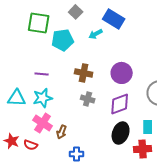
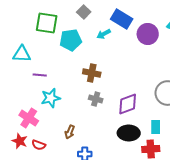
purple circle: (122, 73) -> (148, 34), moved
purple line: (42, 74) -> (40, 75), moved
cyan triangle: (17, 98) -> (22, 54), moved
pink cross: (43, 123) -> (29, 118), moved
black ellipse: (121, 133) -> (129, 133), turned 70

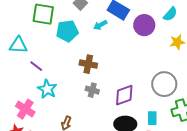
purple line: (40, 75) -> (36, 66), turned 32
cyan star: (51, 98) -> (47, 89), turned -30

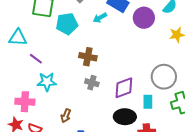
cyan star: (47, 89) -> (47, 82), turned -30
pink cross: (25, 109) -> (25, 102), turned -30
cyan rectangle: (152, 118) -> (148, 102), moved

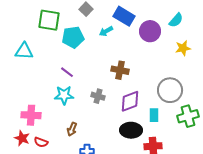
brown cross: (88, 57) -> (120, 70), moved
purple line: (36, 59) -> (67, 72), moved
cyan star: (47, 82) -> (64, 95), moved

